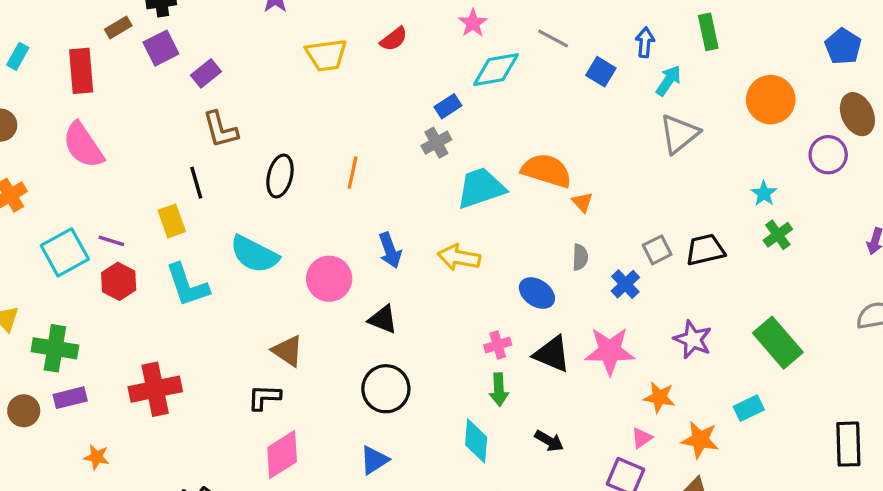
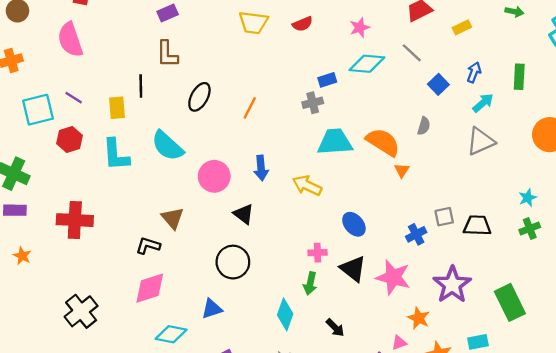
purple line: (111, 241) -> (74, 98), moved
gray semicircle: (580, 257) -> (424, 126), moved
purple star: (693, 340) -> (452, 285), size x1.4

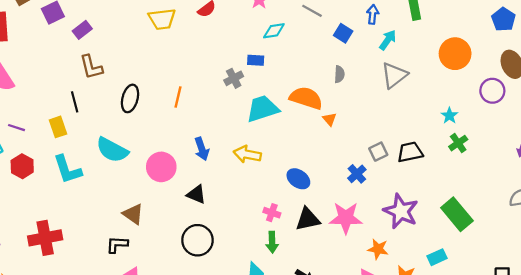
cyan diamond: (367, 64) -> (274, 31), size x0.7
blue rectangle: (327, 80) -> (256, 60), moved, turned 35
pink cross: (318, 253) -> (272, 213), turned 35
black triangle: (353, 269) -> (308, 219), turned -36

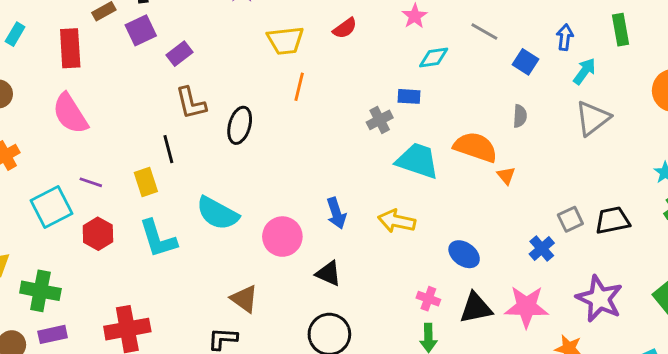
orange line: (178, 97) -> (299, 87), moved
black ellipse: (130, 98) -> (240, 125), moved
cyan trapezoid: (263, 109) -> (418, 161), turned 36

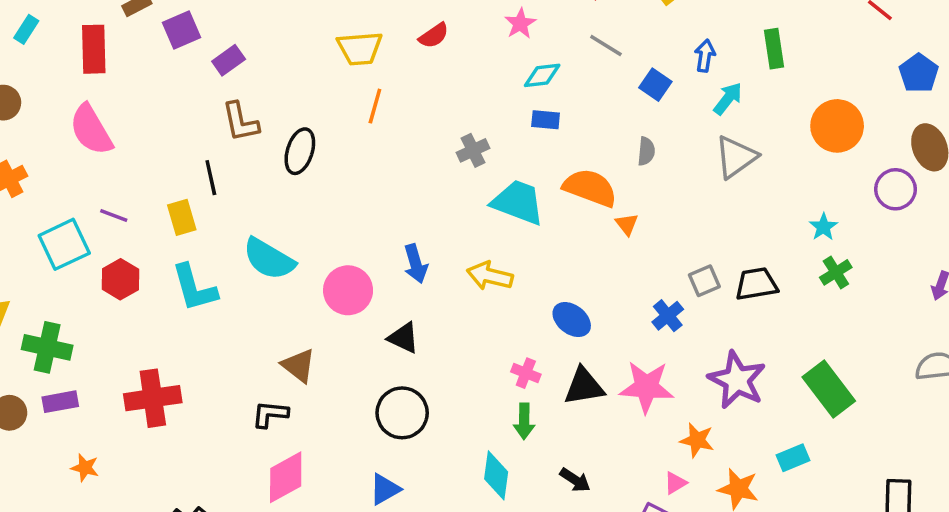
blue rectangle: (409, 96) -> (546, 120), moved

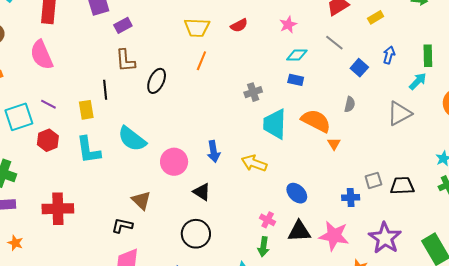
cyan arrow: (728, 99) -> (418, 81), moved
cyan trapezoid: (518, 202) -> (275, 124), turned -116
blue cross: (668, 316) -> (351, 197), turned 30

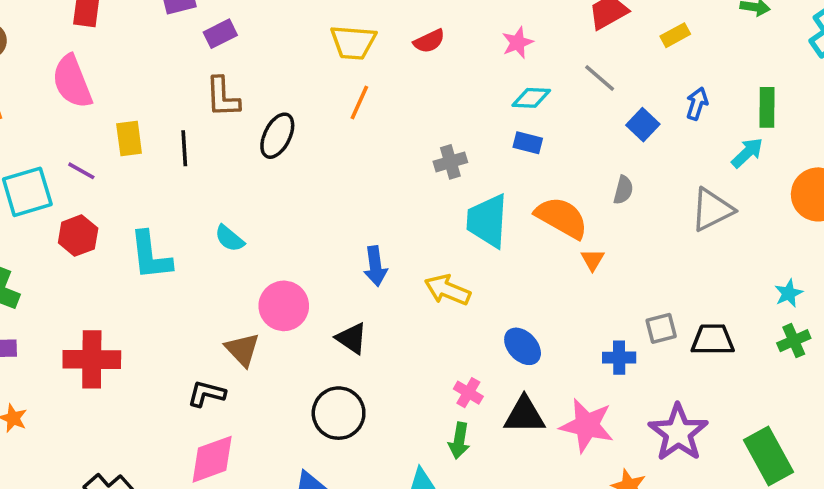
yellow rectangle: (86, 110) -> (129, 138), moved
cyan semicircle: (132, 139) -> (230, 238), size x0.6
pink circle: (174, 162) -> (284, 306), moved

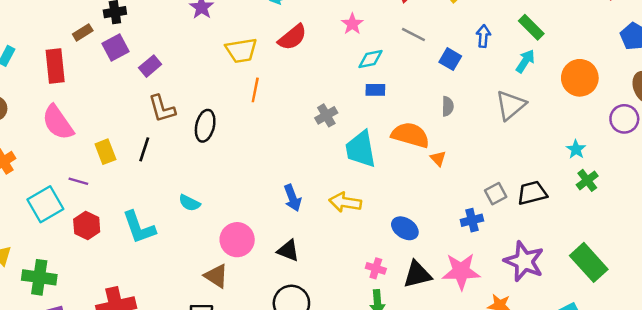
red semicircle: (429, 41) -> (292, 37), size x1.4
green rectangle: (767, 107) -> (531, 27), turned -32
black line: (184, 148) -> (144, 149), turned 35

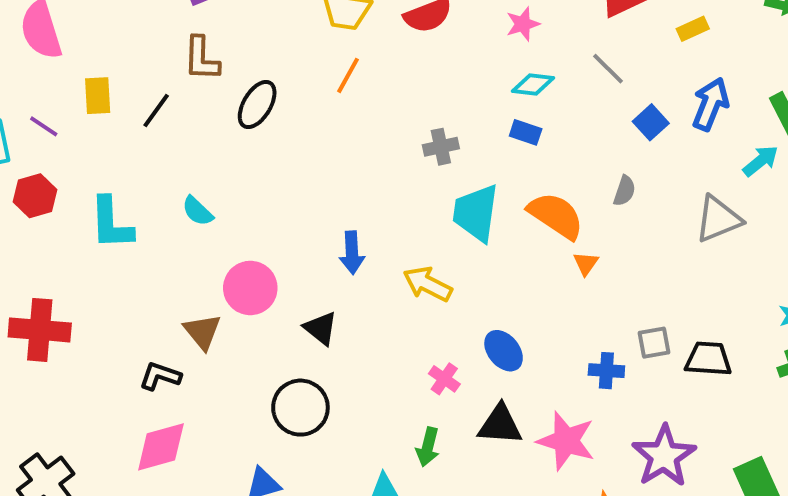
blue arrow: (483, 36) -> (711, 104), size x1.5
pink cross: (376, 268) -> (444, 379), moved

